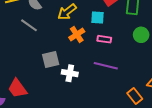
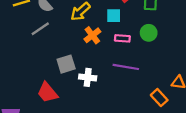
gray line: (29, 25) -> (40, 29), turned -66
green circle: (141, 35) -> (149, 33), moved
red trapezoid: (17, 88) -> (47, 92), moved

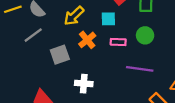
gray square: (66, 64) -> (60, 55), moved
purple line: (126, 67) -> (140, 69), moved

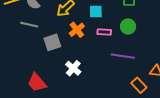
gray line: (33, 35) -> (29, 25), turned 48
white cross: (84, 84) -> (73, 68), turned 35

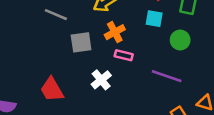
cyan square: (96, 11) -> (154, 19), moved
pink rectangle: (104, 32) -> (124, 55), moved

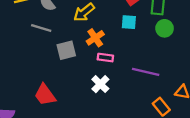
green circle: (180, 40) -> (165, 28), moved
white cross: (101, 80) -> (100, 84), moved

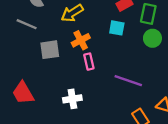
pink rectangle: (105, 58) -> (89, 62), turned 63
white cross: (100, 84) -> (72, 99), moved, turned 30

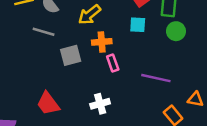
orange cross: (81, 40) -> (102, 42), turned 30

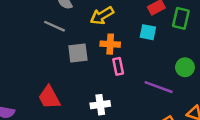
green circle: (176, 31) -> (185, 67), moved

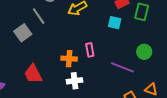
gray line: (55, 26) -> (39, 16), turned 30
orange cross: (110, 44) -> (69, 59), moved
gray square: (78, 53) -> (23, 33), moved, turned -30

